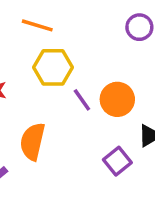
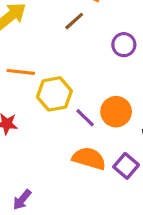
orange line: (37, 25) -> (21, 72), moved
orange semicircle: (33, 142) -> (89, 158), moved, turned 104

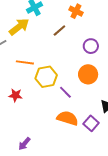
orange circle: (116, 112) -> (88, 74), moved

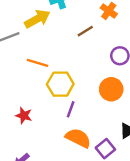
purple line: (65, 92) -> (71, 109), moved, turned 56
red star: (16, 95) -> (24, 115), moved

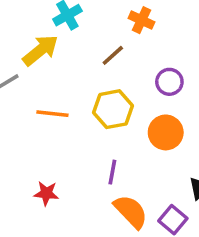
yellow hexagon: (60, 84) -> (113, 109), moved
orange semicircle: (78, 138) -> (131, 211), turned 30

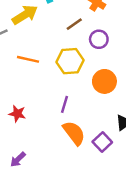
purple circle: (169, 82) -> (99, 39), moved

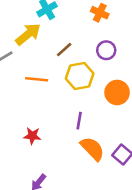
brown line: (74, 24) -> (64, 50), moved

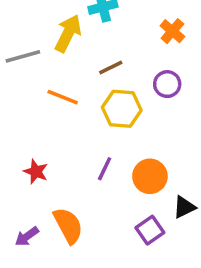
yellow arrow: (28, 34) -> (68, 33), turned -40
orange circle: (117, 92) -> (150, 176), moved
orange semicircle: (92, 149) -> (68, 225), moved

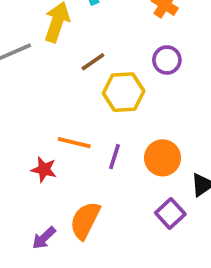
brown line: (111, 67) -> (93, 62), moved
orange line: (63, 97) -> (74, 143), moved
orange semicircle: (68, 225) -> (85, 221), turned -117

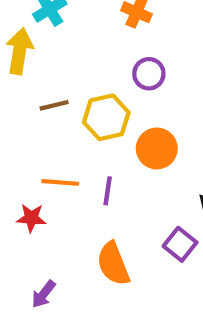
brown line: (93, 62) -> (54, 105), moved, turned 30
orange circle: (163, 158) -> (157, 148), moved
orange semicircle: (85, 221) -> (113, 264), moved, turned -39

